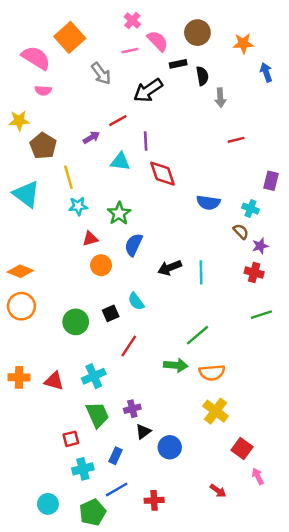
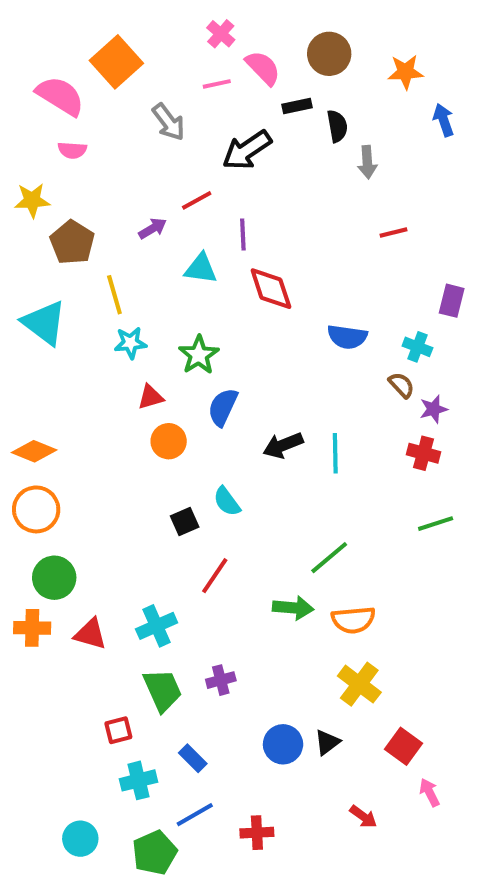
green circle: (76, 322) -> (54, 578), moved
black triangle: (143, 432) -> (327, 742), moved
blue rectangle: (115, 456) -> (193, 758), turned -70

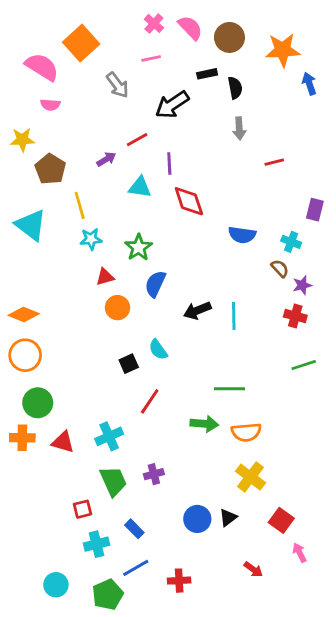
pink semicircle: (263, 68) -> (190, 28), moved
orange star: (405, 72) -> (283, 50), size x1.4
gray arrow: (367, 162) -> (239, 128), moved
green line: (329, 558) -> (229, 389), turned 40

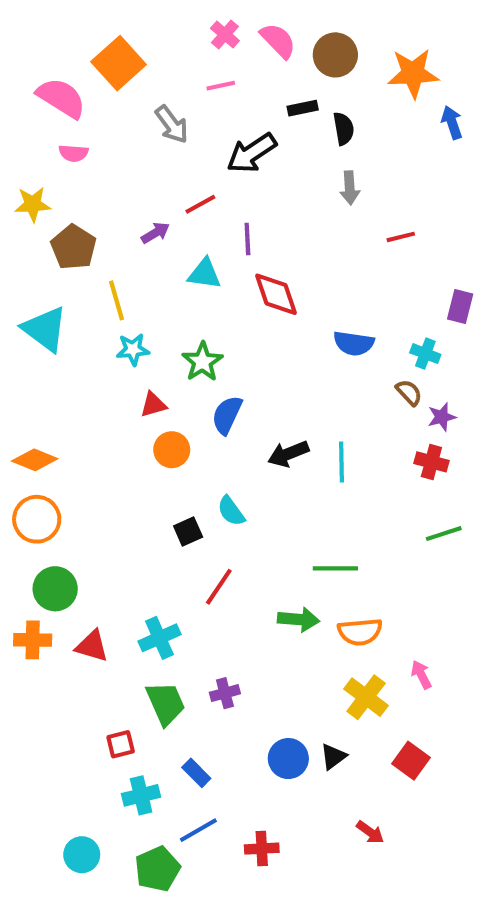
pink arrow: (299, 553) -> (421, 675), moved

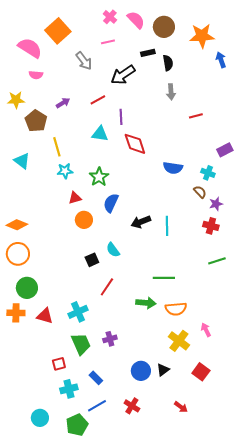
purple arrow: (155, 233) -> (63, 103), moved
purple rectangle: (460, 307) -> (225, 150), turned 49
cyan triangle: (45, 329) -> (22, 161), size x0.7
red cross: (262, 849) -> (132, 406), moved, turned 35

